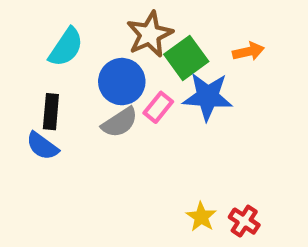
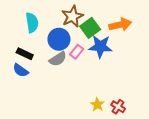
cyan semicircle: (66, 47) -> (32, 23), turned -42
orange arrow: (248, 51) -> (120, 25), size x1.5
black rectangle: (51, 112) -> (25, 54), turned -70

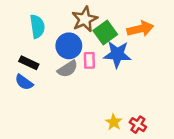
pink rectangle: (77, 52) -> (89, 60), turned -40

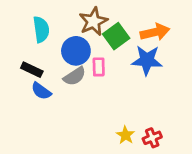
blue star: (117, 54) -> (147, 60), moved
blue semicircle: (24, 82) -> (41, 91), moved
red cross: (138, 125) -> (152, 138), turned 35

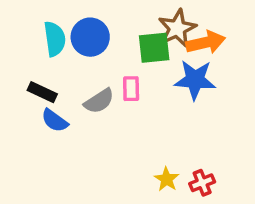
brown star: (93, 21) -> (177, 28), moved
green square: (116, 36) -> (154, 48), turned 30
blue circle: (76, 51) -> (90, 37), moved

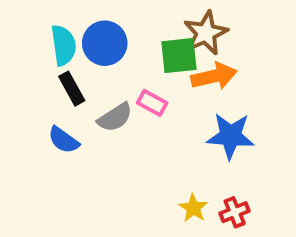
orange arrow: (206, 42) -> (214, 76), moved
blue star: (195, 80) -> (230, 136), moved
pink rectangle: (131, 89) -> (152, 103), turned -60
black rectangle: (42, 92) -> (72, 89), moved, turned 36

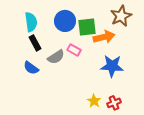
brown star: (206, 33) -> (121, 16), moved
blue circle: (105, 43) -> (65, 21), moved

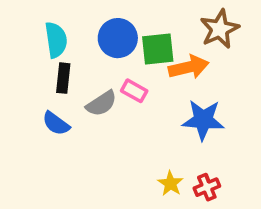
black rectangle: (35, 43) -> (63, 78), turned 35

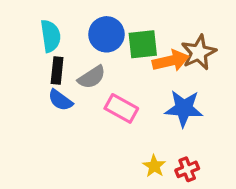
brown star: (220, 29) -> (199, 52), moved
pink rectangle: (134, 91) -> (121, 108), moved, size x1.4
gray semicircle: (101, 104) -> (92, 77), moved
blue semicircle: (56, 124) -> (60, 100), moved

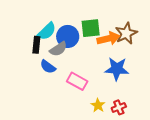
blue circle: (106, 34) -> (68, 36), moved
cyan semicircle: (51, 36) -> (47, 31), moved, turned 54
blue semicircle: (60, 100) -> (48, 67), moved
pink rectangle: (121, 108) -> (77, 81), moved

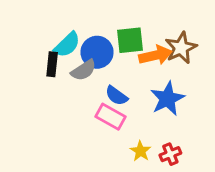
blue semicircle: (48, 67) -> (116, 96), moved
blue star: (117, 69) -> (167, 99), turned -30

